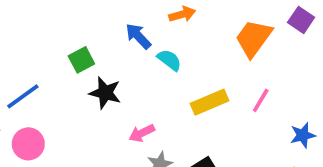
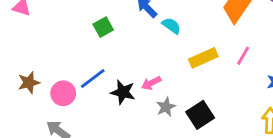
black star: (105, 93) -> (123, 92), moved
blue line: (23, 96) -> (93, 78), moved

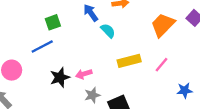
blue line: (93, 78) -> (42, 47), moved
black star: (123, 92) -> (60, 77), turned 30

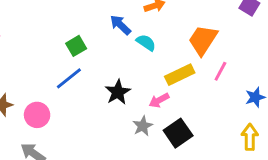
orange trapezoid: (163, 25) -> (203, 40), moved
pink arrow: (84, 74) -> (159, 100), moved
black star: (60, 77) -> (118, 92), moved

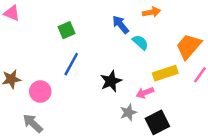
green square: (76, 46) -> (66, 30), moved
blue line: (69, 78) -> (71, 64), turned -30

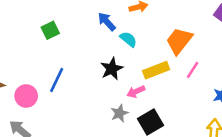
blue line: (71, 64) -> (57, 80), moved
black star: (111, 81) -> (112, 69), moved

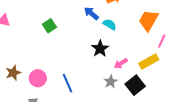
yellow rectangle: (156, 70) -> (149, 62), moved
blue line: (57, 80) -> (68, 83), moved, turned -42

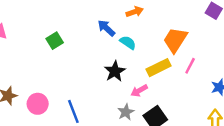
yellow rectangle: (149, 62) -> (159, 68), moved

